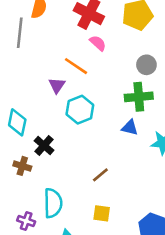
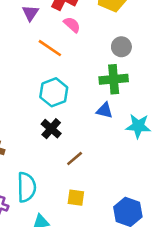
purple triangle: (57, 85) -> (30, 13), moved
black cross: (44, 145) -> (51, 129), moved

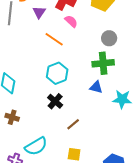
cyan semicircle: (27, 187) -> (36, 146), turned 60

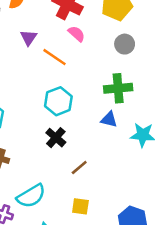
purple triangle: (39, 12) -> (29, 38), moved
gray circle: (109, 38) -> (125, 44), moved

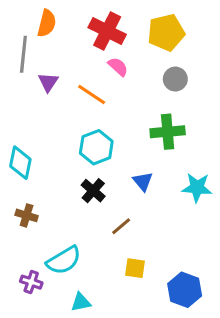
purple triangle: (29, 38) -> (48, 82), moved
blue triangle: (109, 119) -> (143, 181), moved, turned 36
yellow square: (80, 206) -> (135, 268), moved

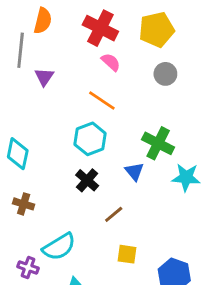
orange line: (92, 95) -> (102, 101), moved
green cross: (168, 132) -> (158, 143), moved, turned 32

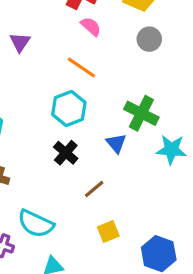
cyan semicircle: (59, 247) -> (36, 224), turned 56
yellow square: (127, 254) -> (108, 232), turned -30

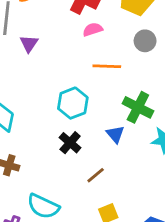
pink semicircle: (91, 27) -> (93, 29), turned -60
orange line: (81, 68) -> (107, 66), moved, turned -32

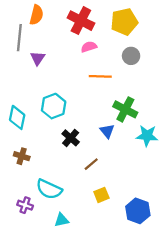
cyan hexagon: (73, 103) -> (54, 106), moved

